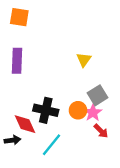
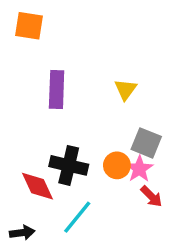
purple rectangle: (17, 61) -> (57, 90), moved
gray square: (98, 95) -> (146, 143), turned -36
black arrow: (12, 140) -> (22, 233), moved

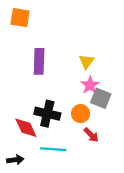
pink star: (139, 169) -> (90, 85), moved
red arrow: (151, 196) -> (91, 135), moved
cyan line: (77, 217) -> (53, 149), turned 55

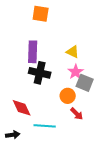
orange square: (20, 18) -> (41, 14), moved
yellow triangle: (86, 61) -> (73, 52), turned -40
black cross: (47, 114) -> (40, 73), moved

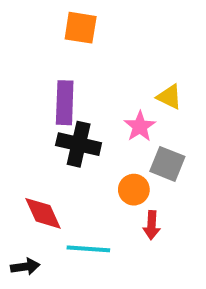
yellow triangle: (73, 52) -> (169, 97), moved
pink star: (76, 72) -> (140, 126), moved
red arrow: (77, 114) -> (152, 225), turned 48

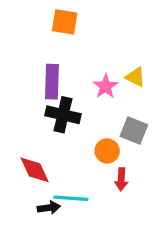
pink star: (140, 126) -> (106, 86), moved
black arrow: (25, 267) -> (49, 208), moved

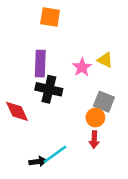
orange circle: (107, 151) -> (95, 117), moved
red diamond: (35, 170) -> (17, 111), moved
cyan line: (71, 198) -> (55, 154), turned -40

